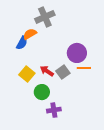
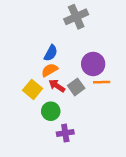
gray cross: (45, 17) -> (76, 17), moved
orange semicircle: (30, 34) -> (50, 70), moved
blue semicircle: (22, 43) -> (51, 53), moved

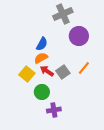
purple circle: (93, 64) -> (79, 36), moved
orange line: (102, 82) -> (84, 68), turned -48

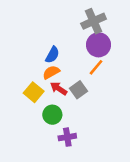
gray cross: (63, 14) -> (94, 21), moved
orange line: (84, 68) -> (96, 67), moved

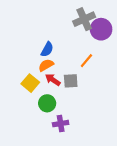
purple circle: (99, 45) -> (101, 29), moved
gray square: (79, 90) -> (71, 81), turned 32

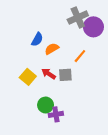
blue semicircle: (47, 49) -> (37, 39), moved
orange semicircle: (46, 65) -> (52, 49), moved
green circle: (47, 103) -> (46, 105), moved

